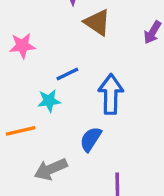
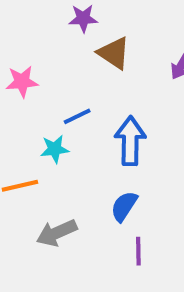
blue semicircle: (91, 139) -> (124, 206), moved

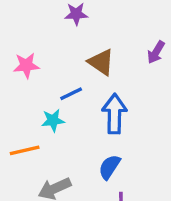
brown triangle: (114, 53) -> (101, 62), moved

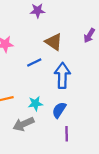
cyan star: (53, 120) -> (35, 104), moved

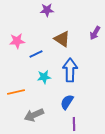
blue line: (34, 62) -> (36, 54), moved
cyan star: (35, 104) -> (44, 77), moved

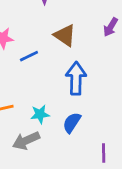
cyan star: (44, 77) -> (40, 114), moved
purple line: (74, 124) -> (104, 153), moved

